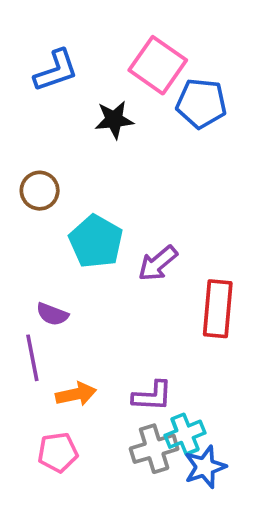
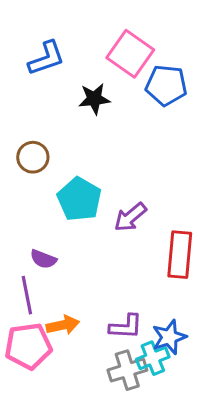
pink pentagon: (58, 452) -> (28, 346), moved, size x1.4
blue star: (205, 467) -> (169, 337), moved

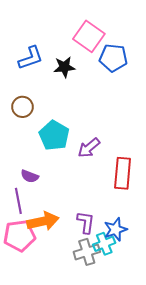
blue L-shape: (46, 58) -> (31, 58), moved
orange arrow: (63, 325) -> (43, 221), size x1.4
purple L-shape: (126, 327) -> (86, 222), turned -85

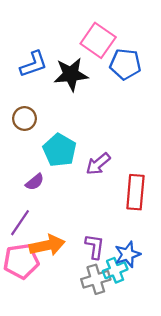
black star: (64, 67) -> (71, 74), size x1.4
purple semicircle: (30, 176) -> (35, 182), moved, turned -60
purple line: (18, 201) -> (20, 223), turned 45

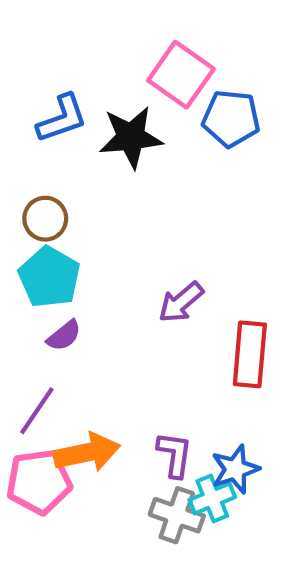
cyan pentagon: (60, 150) -> (49, 277), moved
gray cross: (96, 279) -> (177, 515), turned 36

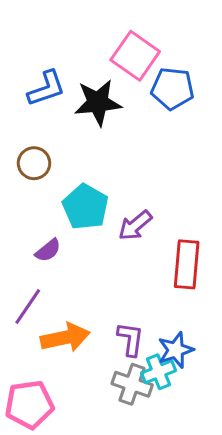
cyan pentagon: (49, 277) -> (85, 207), moved
pink pentagon: (39, 482) -> (29, 405), moved

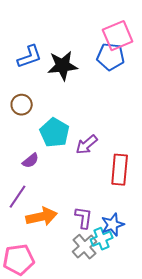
pink square: (135, 56) -> (118, 36), moved, turned 32
gray cross: (132, 384) -> (85, 247), turned 30

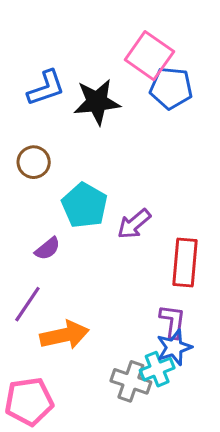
pink square: (118, 36) -> (149, 56), moved, turned -32
purple L-shape: (84, 218) -> (173, 321), moved
gray cross: (85, 247) -> (131, 381), turned -30

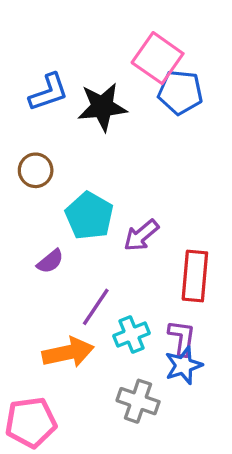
purple line: (27, 304) -> (96, 307), moved
cyan cross: (157, 369) -> (132, 335), moved

